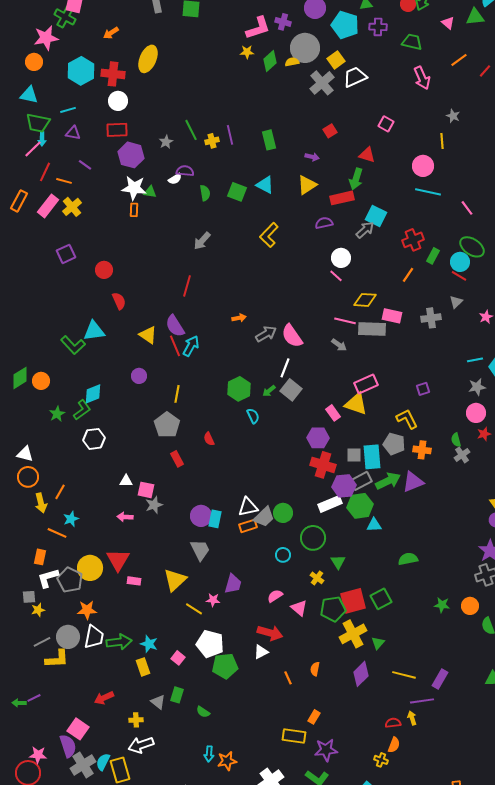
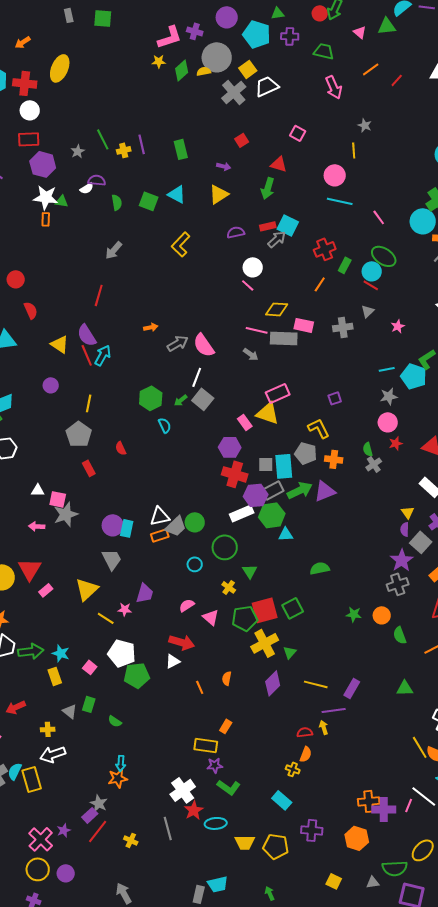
red rectangle: (342, 198) -> (268, 226), moved, size x0.7
gray star: (154, 505) -> (66, 514), size x1.4
pink rectangle: (134, 581) -> (46, 590), turned -48
purple star: (326, 750) -> (215, 765), moved, size x0.7
orange star: (227, 761) -> (118, 778), moved

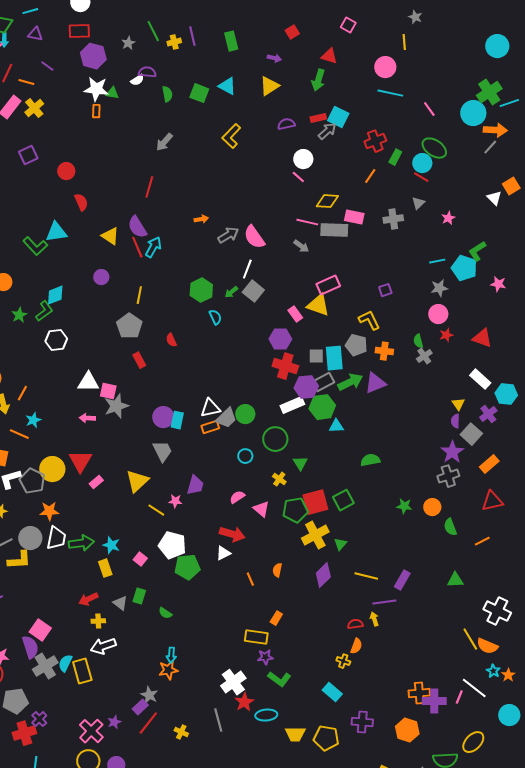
white triangle: (38, 490) -> (88, 382), size x1.6
red arrow: (16, 707) -> (88, 599), moved

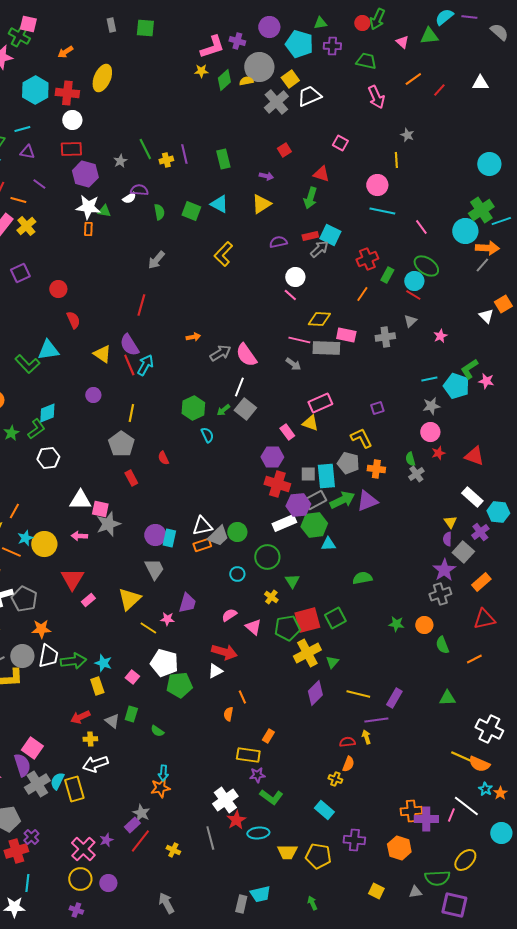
pink star: (498, 284) -> (486, 381), moved
yellow triangle: (318, 305) -> (310, 423), size x0.7
yellow circle: (52, 469) -> (44, 544), moved
orange semicircle: (277, 570) -> (228, 714), moved
yellow line: (470, 639) -> (462, 757), turned -35

